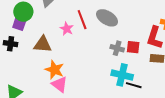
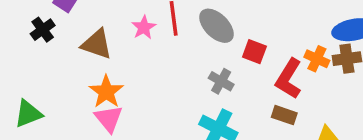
black cross: (11, 44) -> (43, 30), turned 32
red square: (133, 47) -> (254, 52), moved

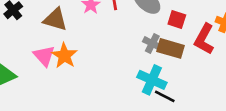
brown rectangle: (284, 115) -> (171, 48), moved, size x1.4
pink triangle: (109, 119) -> (44, 56), moved

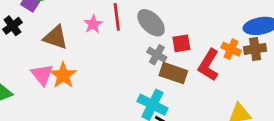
red square: (177, 19) -> (181, 43), turned -30
gray cross: (152, 43) -> (157, 55), moved

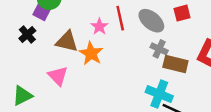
red square: (181, 43) -> (182, 13), moved
orange star: (63, 75) -> (91, 53), moved

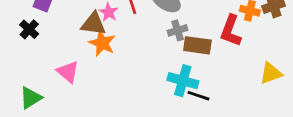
brown triangle: (67, 41) -> (93, 24), moved
gray cross: (159, 49) -> (178, 30), turned -36

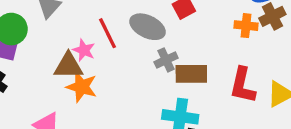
red L-shape: (231, 31) -> (243, 85), moved

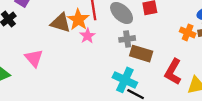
pink star: (84, 50) -> (87, 36), moved
orange star: (82, 87) -> (78, 20), moved

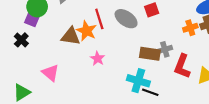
orange cross: (188, 32) -> (190, 28), turned -32
pink star: (87, 36) -> (97, 59), moved
gray cross: (127, 39) -> (165, 49), moved

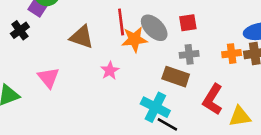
orange star: (87, 31) -> (134, 39), moved, turned 30
gray cross: (165, 49) -> (189, 54), moved

